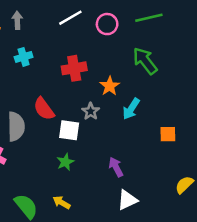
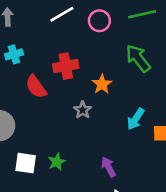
red semicircle: (44, 109) -> (36, 87), moved
cyan arrow: (131, 109) -> (136, 119), moved
white square: (69, 130) -> (26, 163), moved

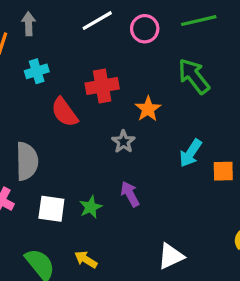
purple arrow: (108, 167) -> (130, 194), moved

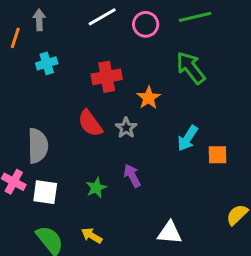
red semicircle: (65, 112) -> (90, 123), moved
white square: (51, 209) -> (45, 192), moved
white triangle: (171, 256) -> (170, 233), turned 30

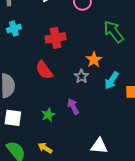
orange star: (149, 98) -> (94, 60), moved
gray star: (126, 128) -> (81, 76), moved

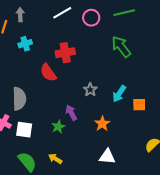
orange star: (94, 60) -> (102, 124), moved
red semicircle: (44, 70) -> (48, 73), moved
purple arrow: (73, 106) -> (71, 113), moved

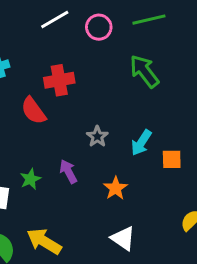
green star: (58, 127) -> (30, 179), moved
white triangle: (107, 157) -> (123, 238), turned 30
yellow arrow: (55, 159) -> (44, 241), size x1.6

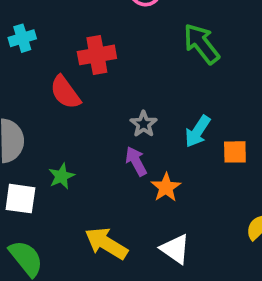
purple arrow: (68, 171) -> (136, 161), moved
yellow arrow: (44, 241) -> (106, 243), moved

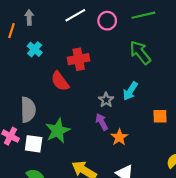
cyan cross: (22, 38) -> (35, 49), turned -32
cyan arrow: (198, 131) -> (130, 91), moved
green star: (61, 176) -> (58, 131), size x1.6

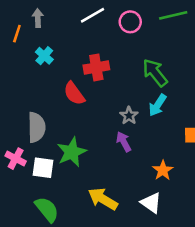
green arrow: (140, 53) -> (155, 73), moved
orange star: (119, 137) -> (163, 170), moved

